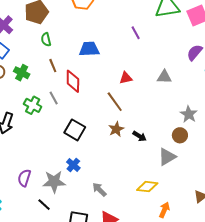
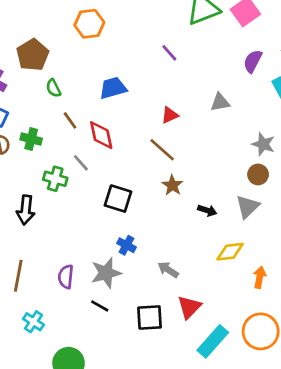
black arrow: (140, 136) -> (207, 210), moved

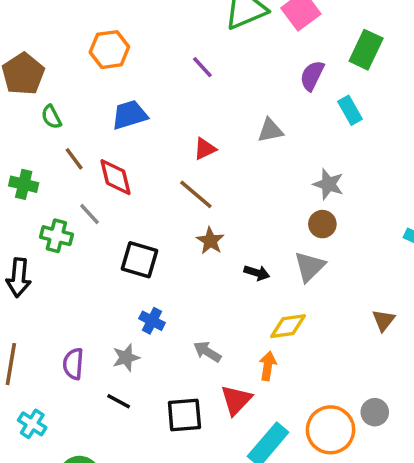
orange hexagon: (89, 24) -> (109, 50), moved
gray star: (106, 273) -> (126, 358), size x0.7
orange arrow: (260, 277) -> (268, 366), moved

